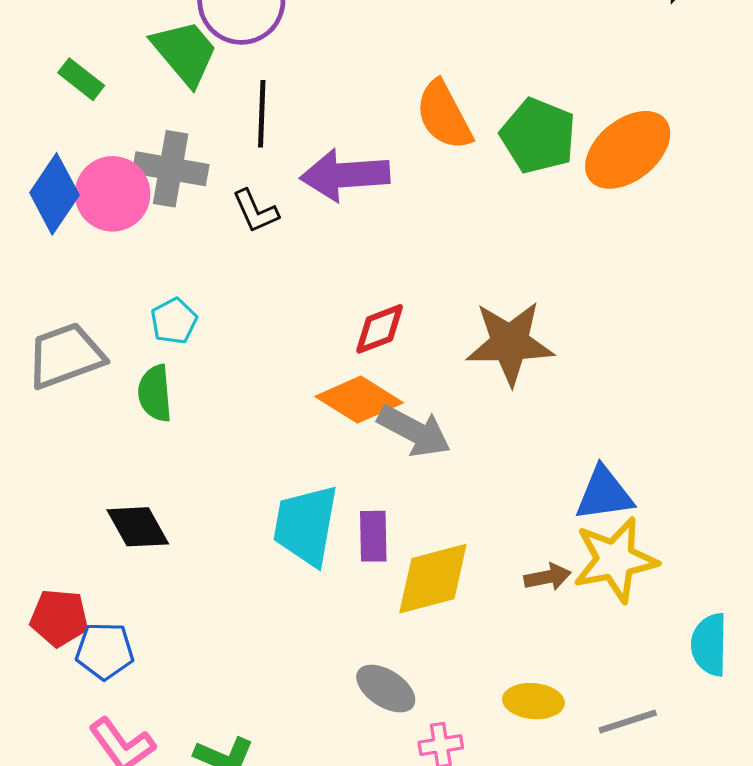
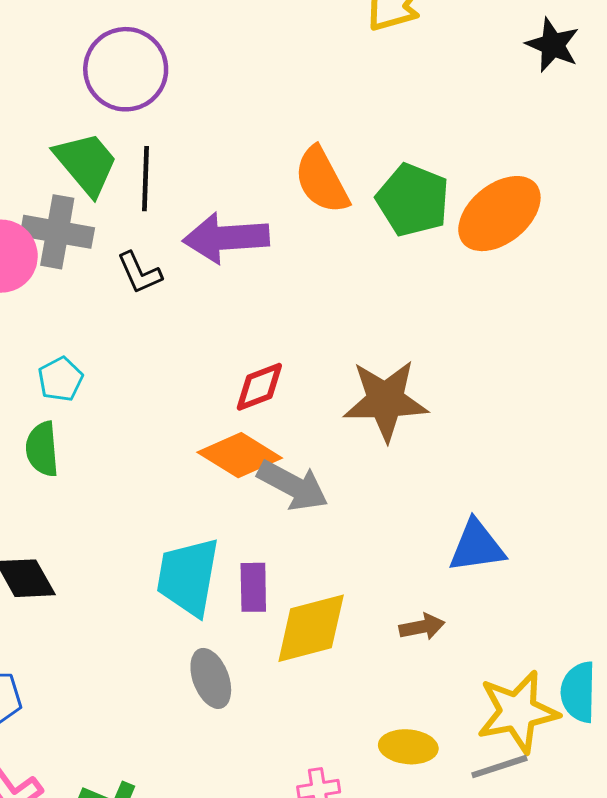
green trapezoid: (185, 53) -> (86, 163), moved
yellow star: (615, 560) -> (518, 712), moved
gray ellipse: (386, 689) -> (211, 678), moved, turned 36

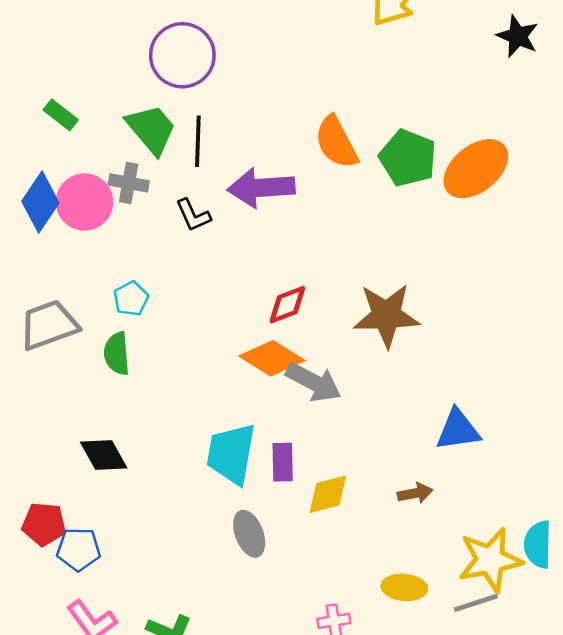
gray cross: (57, 232) -> (129, 183), size x0.7
yellow diamond: (311, 628) -> (328, 494), size x0.7

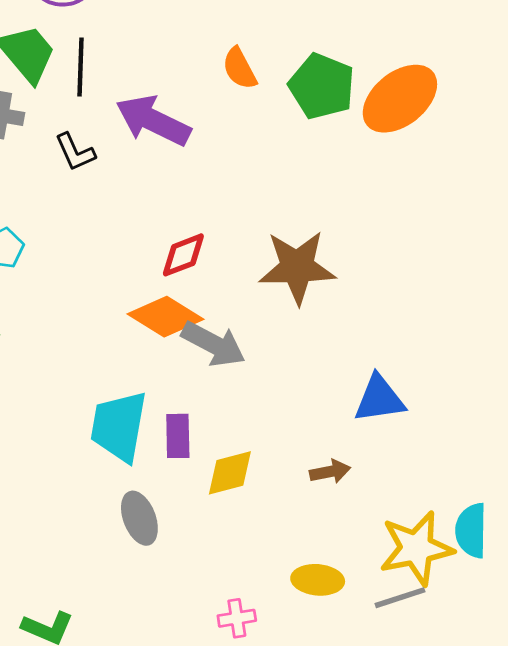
orange semicircle: (336, 142) -> (240, 68), size x0.7
purple arrow: (261, 188) -> (153, 121), turned 30

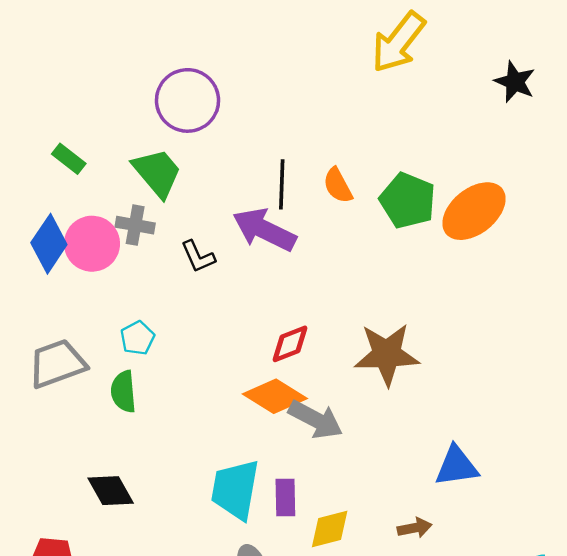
black line: (80, 67) -> (282, 184), moved

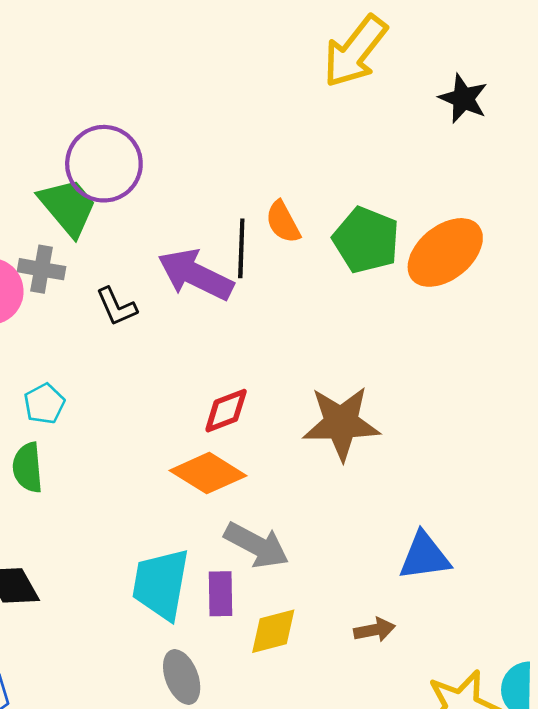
black star: (515, 82) -> (463, 99), moved
purple circle: (188, 100) -> (104, 164), moved
black line: (282, 184) -> (241, 248), moved
gray arrow: (316, 420) -> (257, 545), moved

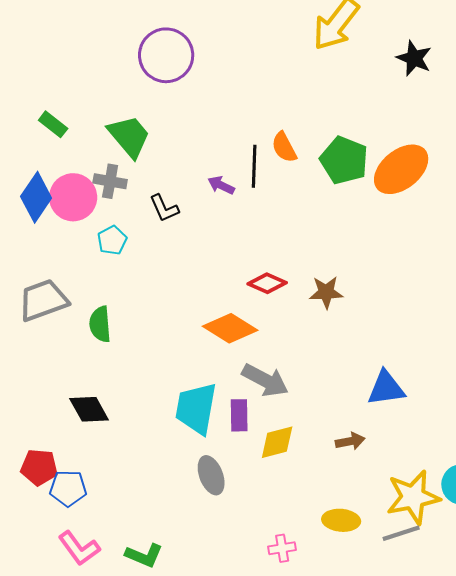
purple circle: (104, 164) -> (166, 55), moved
purple arrow: (196, 275) -> (221, 185), size x0.5
cyan pentagon: (44, 404) -> (112, 240), moved
red diamond: (226, 411) -> (267, 283), moved, turned 45
brown star: (341, 423) -> (326, 292), size x0.6

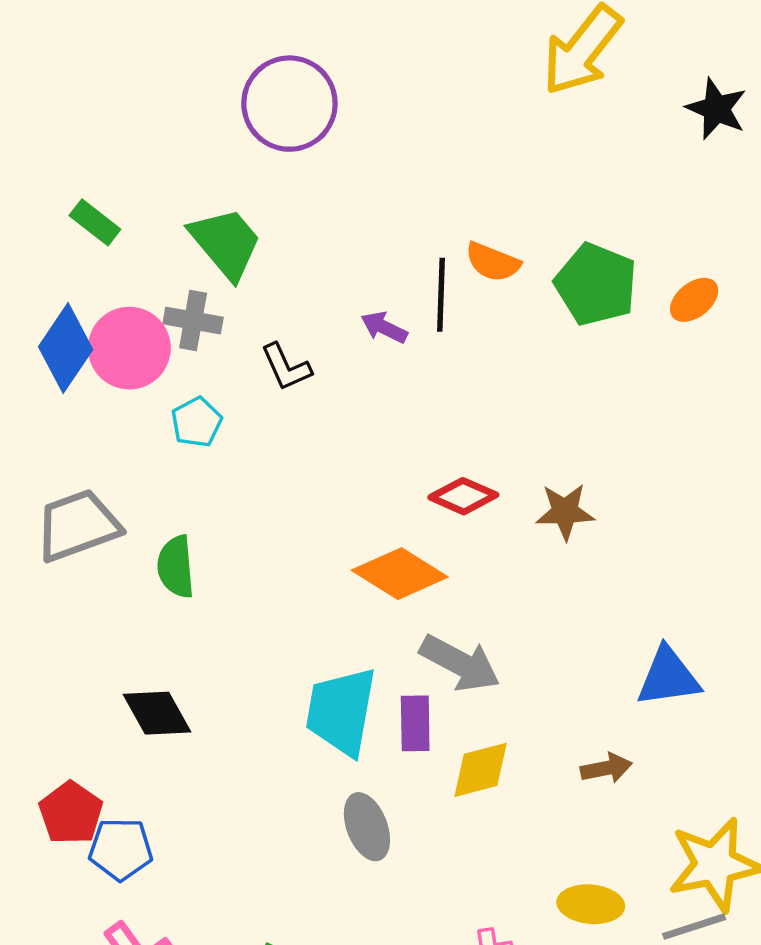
orange semicircle: (284, 147) -> (493, 262), turned -40
orange ellipse: (401, 169) -> (694, 300), size x0.5
red pentagon: (39, 467) -> (71, 813), turned 30

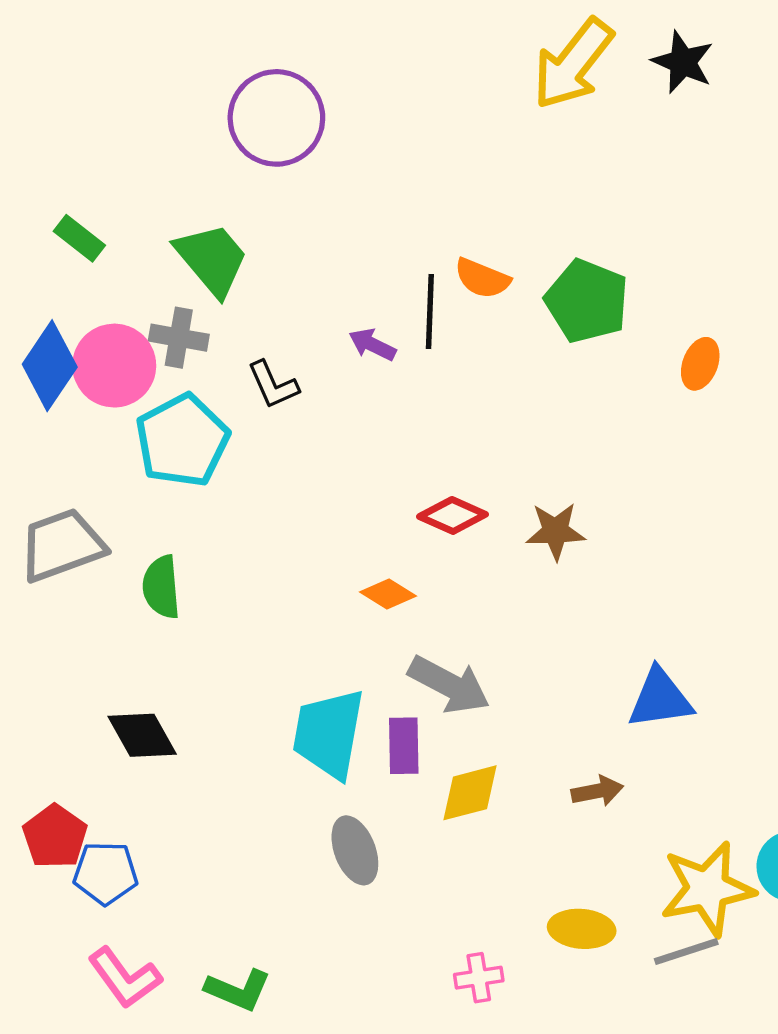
black star: (716, 109) -> (683, 62), moved
orange ellipse: (694, 300) -> (700, 364), moved, turned -30
cyan pentagon: (196, 422) -> (182, 441), size x1.8
orange diamond: (400, 574) -> (388, 594), size x0.6

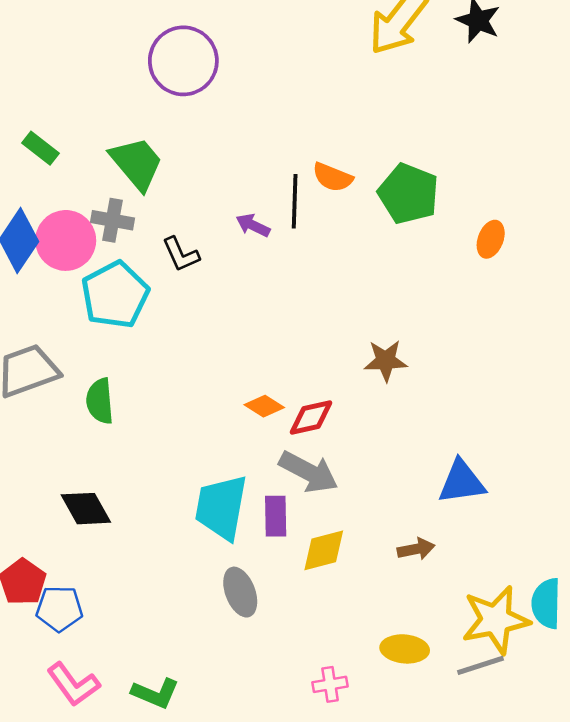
red diamond: (453, 516) -> (311, 418), moved, turned -36

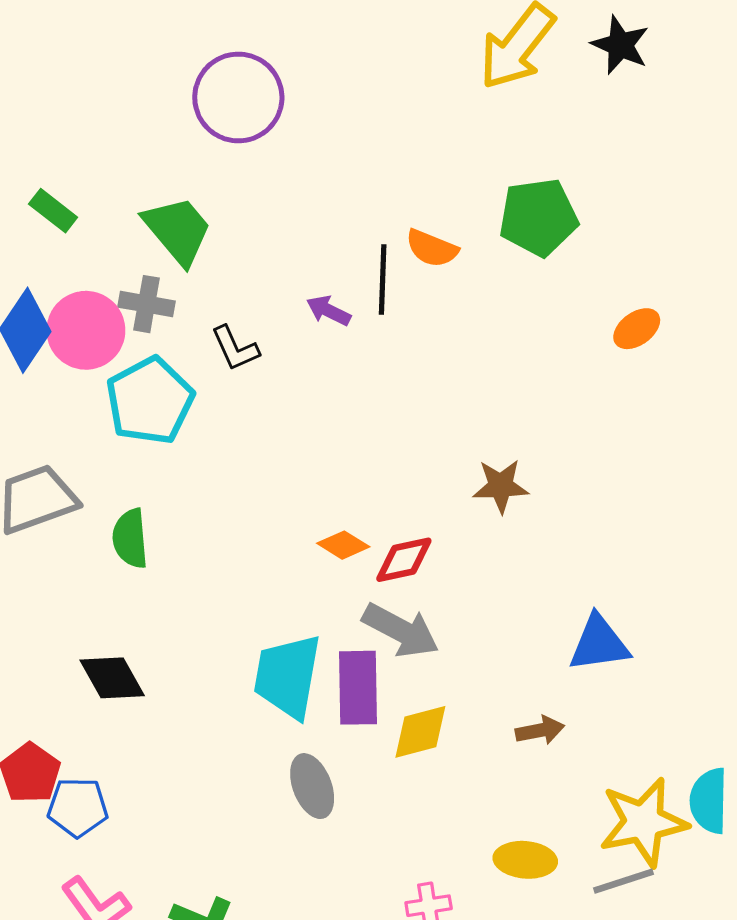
green pentagon: (408, 194) -> (538, 217), moved, turned -30
orange ellipse: (491, 239) -> (637, 329), turned 33
purple rectangle: (276, 516) -> (358, 688), size x1.4

